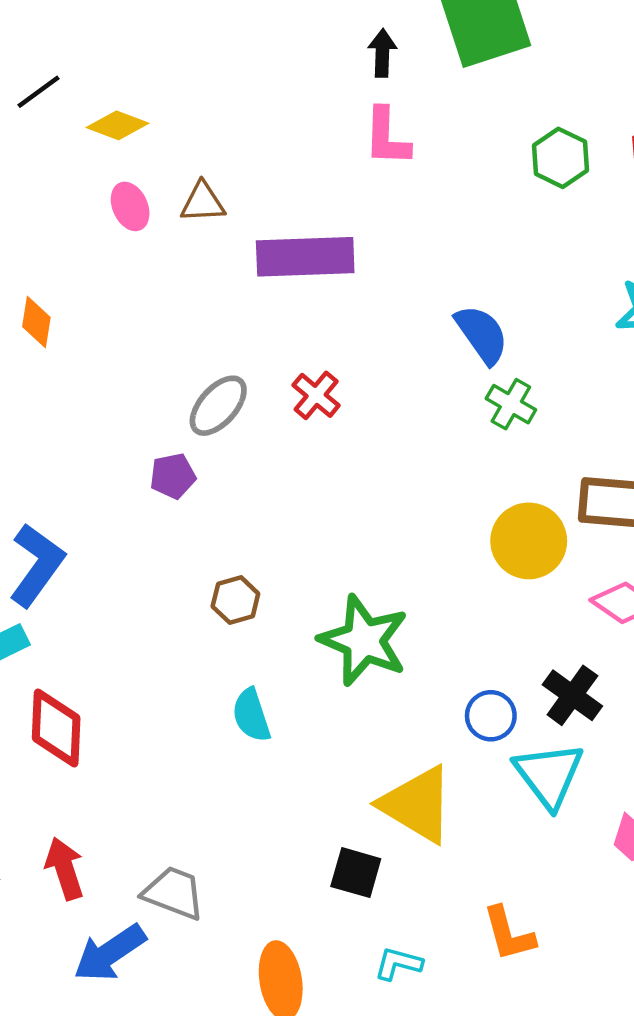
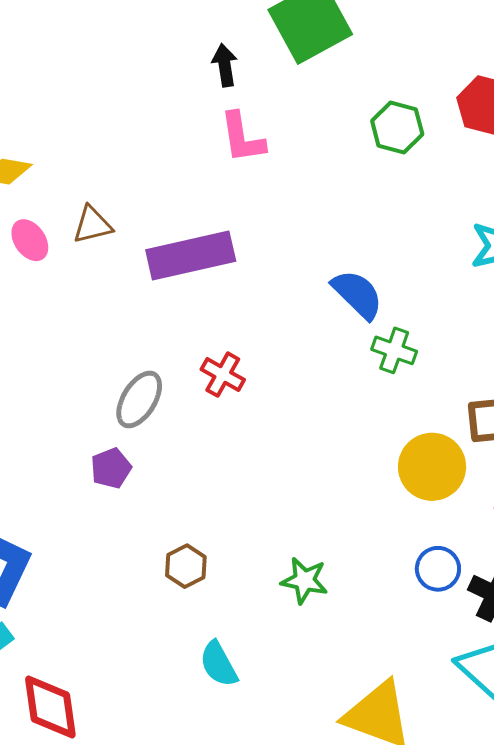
green star: (364, 640) -> (304, 580), size x0.6
blue circle: (491, 716) -> (438, 569), moved

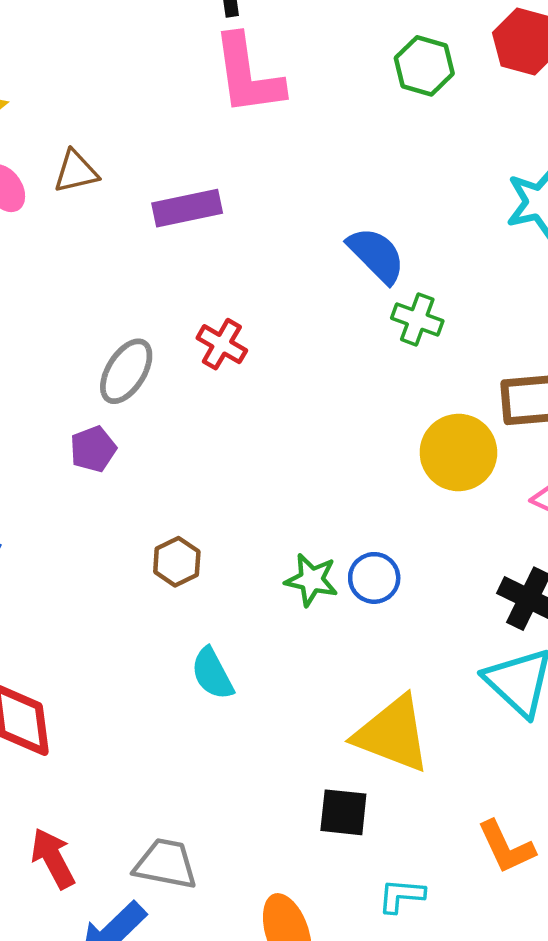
pink L-shape: (242, 138) -> (248, 75), size x1.4
purple rectangle: (191, 255) -> (187, 208), size x0.7
blue circle: (438, 569) -> (374, 578), moved

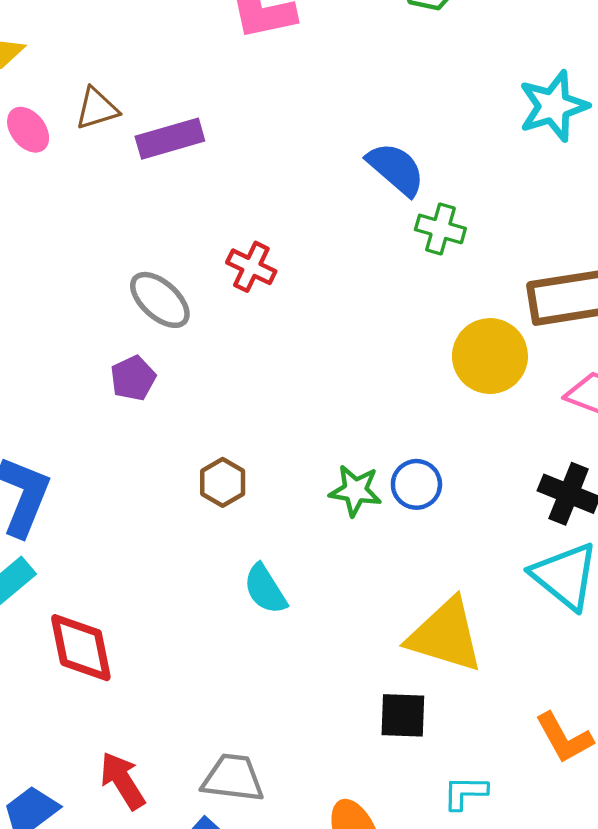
purple rectangle: (187, 208) -> (170, 139), moved
gray ellipse: (126, 371) -> (160, 300), turned -76

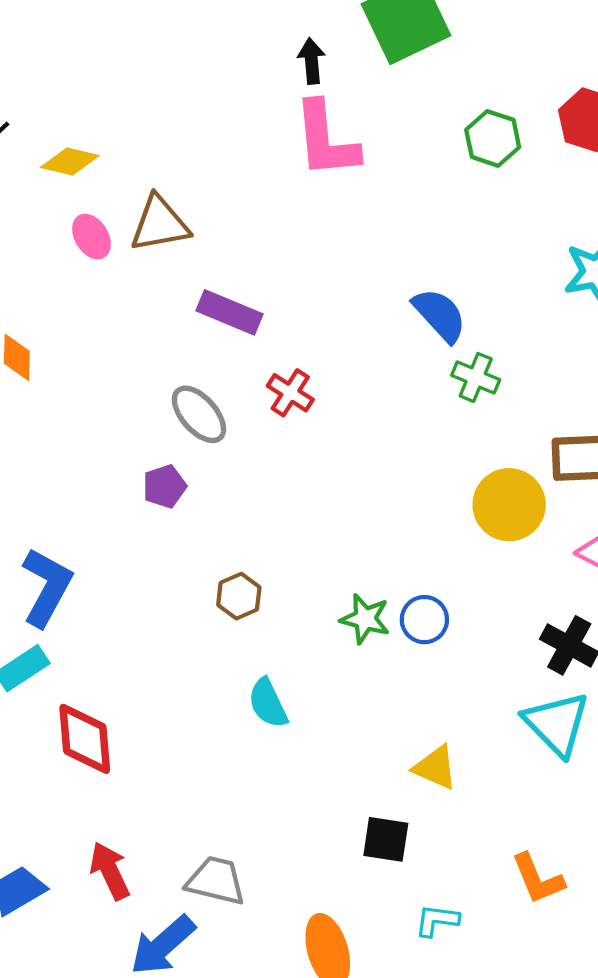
brown triangle: (97, 109) -> (160, 224), size x1.4
purple rectangle: (170, 139) -> (230, 312), moved, turned 32
yellow triangle: (445, 635) -> (435, 768), size x0.6

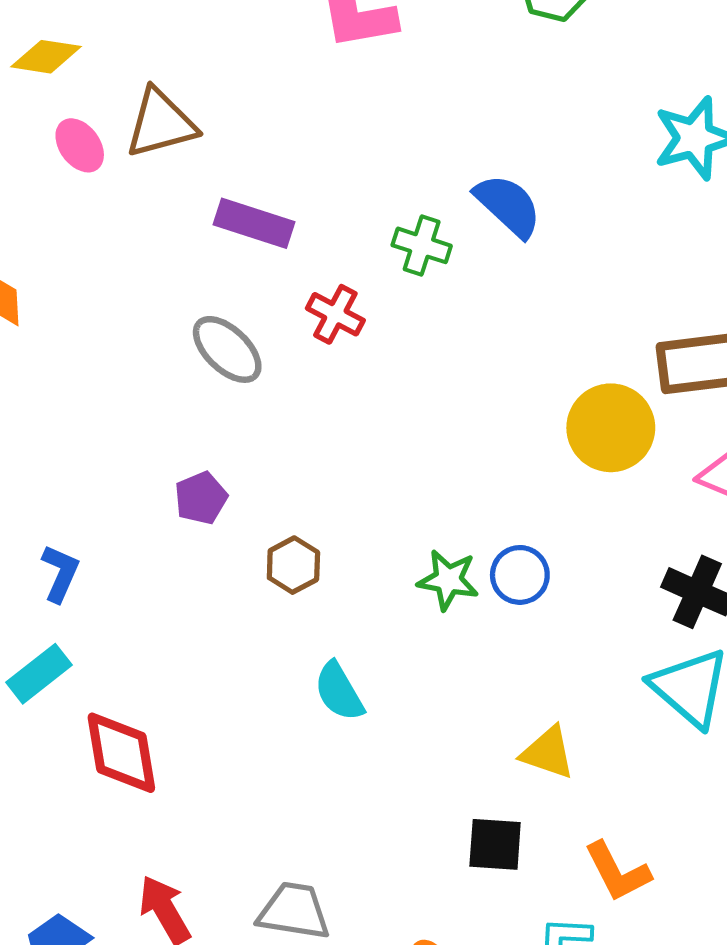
green cross: (476, 377) -> (422, 245), moved
purple pentagon: (164, 486) -> (201, 498), moved
blue L-shape: (47, 587) -> (60, 573), size x0.6
orange L-shape: (538, 879) -> (617, 872), moved

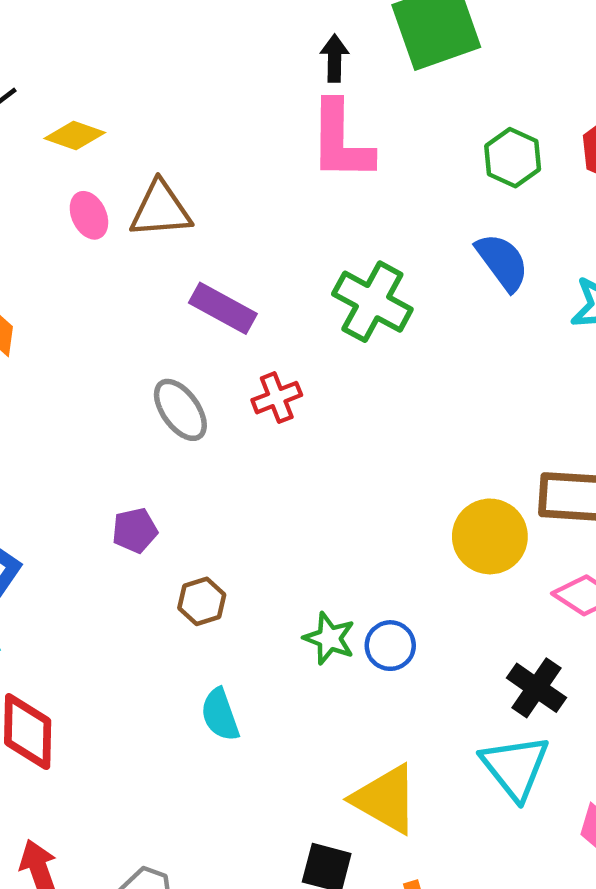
blue semicircle: (508, 205) -> (502, 262), moved
green cross: (422, 245) -> (372, 302), moved, size x1.6
red cross: (335, 314) -> (277, 398), turned 30
yellow triangle: (548, 753) -> (385, 799), size x1.5

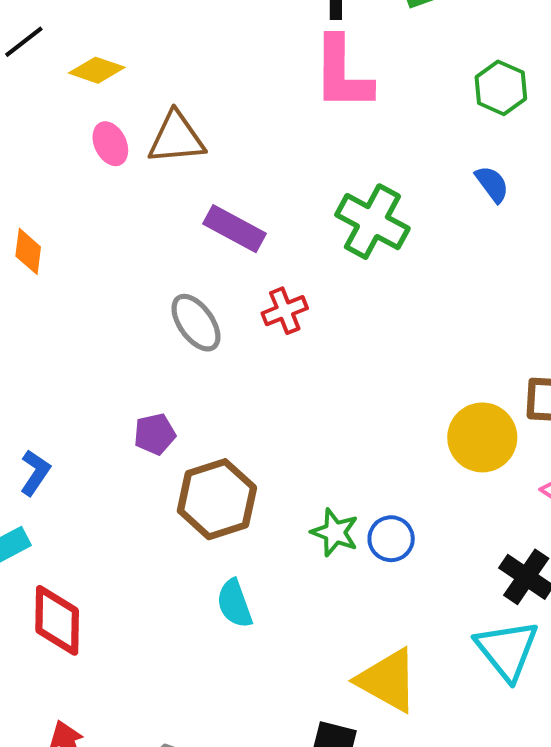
blue semicircle: (502, 262) -> (492, 184), size x0.7
brown hexagon: (202, 601) -> (217, 499), size x1.8

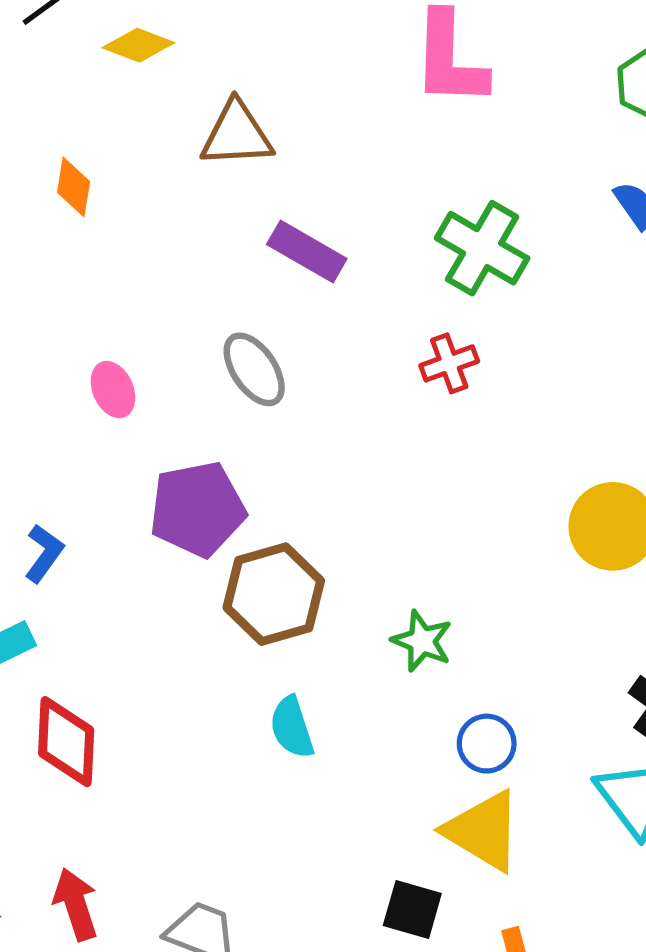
pink ellipse: (110, 144) -> (113, 390), moved
orange diamond: (28, 251) -> (74, 187), moved
red cross: (285, 311) -> (449, 363), moved
purple pentagon: (155, 434) -> (197, 509), size x1.8
blue circle: (391, 539) -> (487, 744), moved

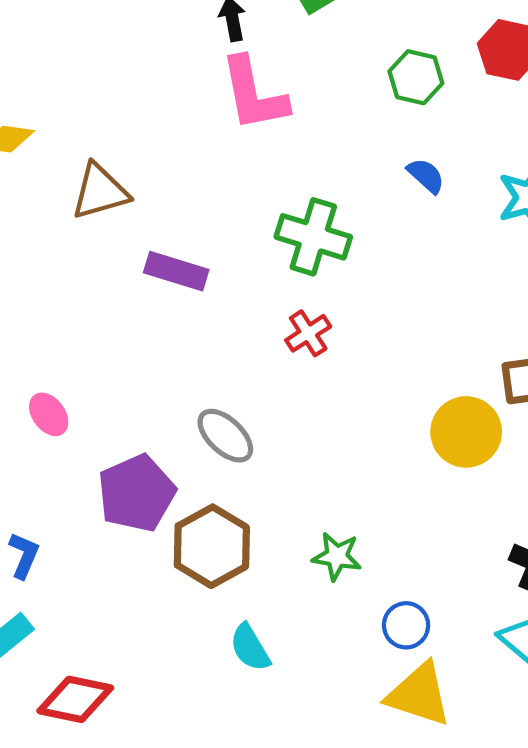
gray ellipse: (254, 369) -> (225, 436), moved
red diamond: (66, 742) -> (75, 699), turned -68

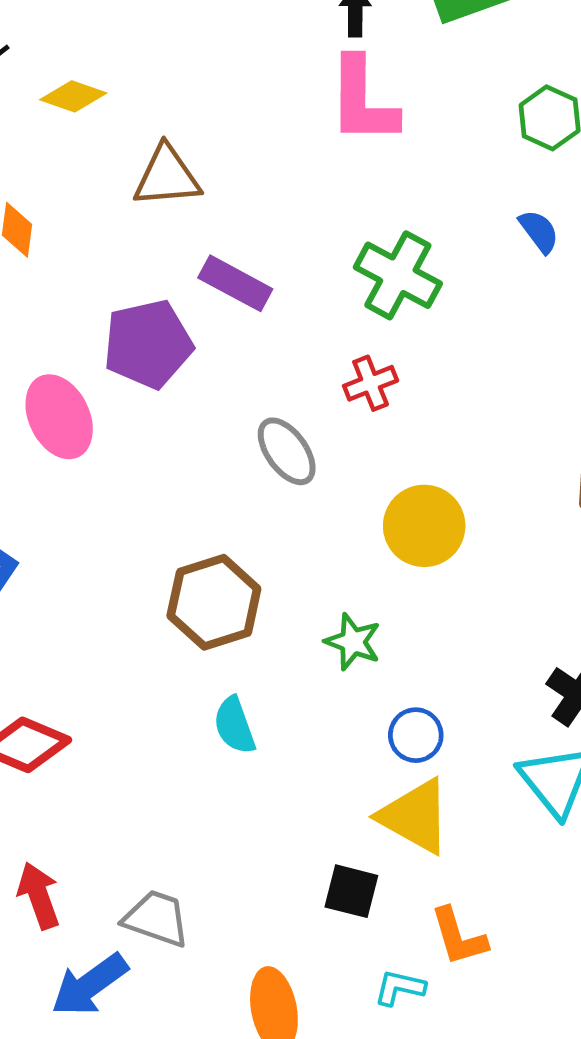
pink ellipse: (49, 414) -> (59, 417), size x1.6
yellow circle: (466, 432) -> (424, 526), moved
gray ellipse: (225, 436) -> (287, 451), moved
purple pentagon: (137, 493) -> (148, 344), moved

